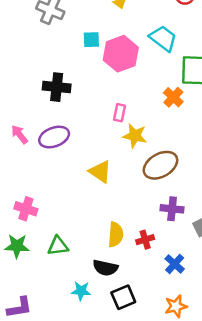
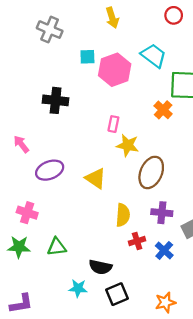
purple ellipse: (54, 137) -> (50, 170), moved
brown ellipse: (160, 165) -> (151, 172), turned -36
yellow semicircle: (116, 234) -> (123, 215), moved
blue cross: (175, 264) -> (164, 250), moved

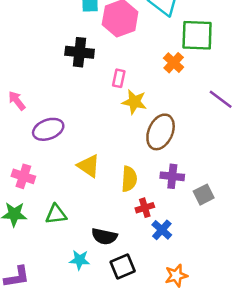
black cross: (56, 100) -> (80, 52), moved
yellow triangle: (96, 178) -> (89, 166), moved
blue cross: (164, 250) -> (162, 230), moved

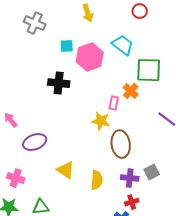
pink rectangle: (119, 78) -> (114, 103), moved
brown ellipse: (161, 132) -> (121, 144), turned -32
gray square: (204, 195) -> (152, 172), moved
red cross: (145, 208) -> (132, 202), moved

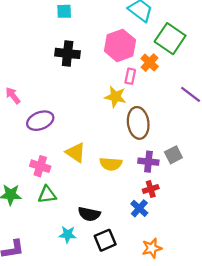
cyan square: (67, 46) -> (64, 11), moved
pink hexagon: (90, 57) -> (120, 45), moved
green square: (149, 70) -> (170, 39), turned 32
pink cross: (16, 178) -> (40, 166), moved
yellow semicircle: (97, 180) -> (111, 164), turned 90

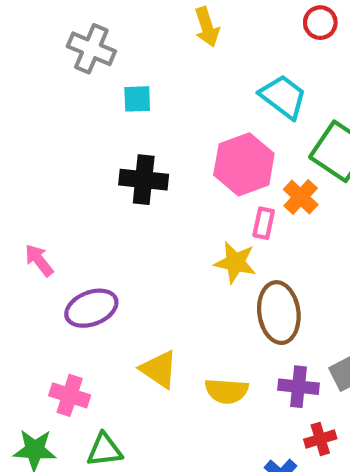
pink cross: (40, 166) -> (70, 395), moved
red cross: (151, 189) -> (320, 439), moved

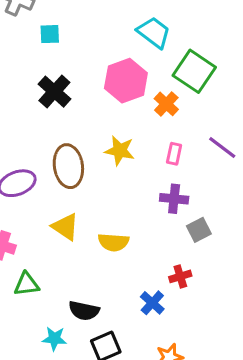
black cross: (144, 180) -> (54, 92), turned 36
pink rectangle: (264, 223) -> (174, 154), moved
brown ellipse: (279, 313) -> (68, 166), moved
purple cross: (298, 387) -> (174, 199), moved

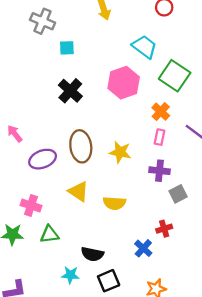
orange cross: (166, 104) -> (161, 112), moved
yellow star: (120, 151) -> (120, 152), moved

